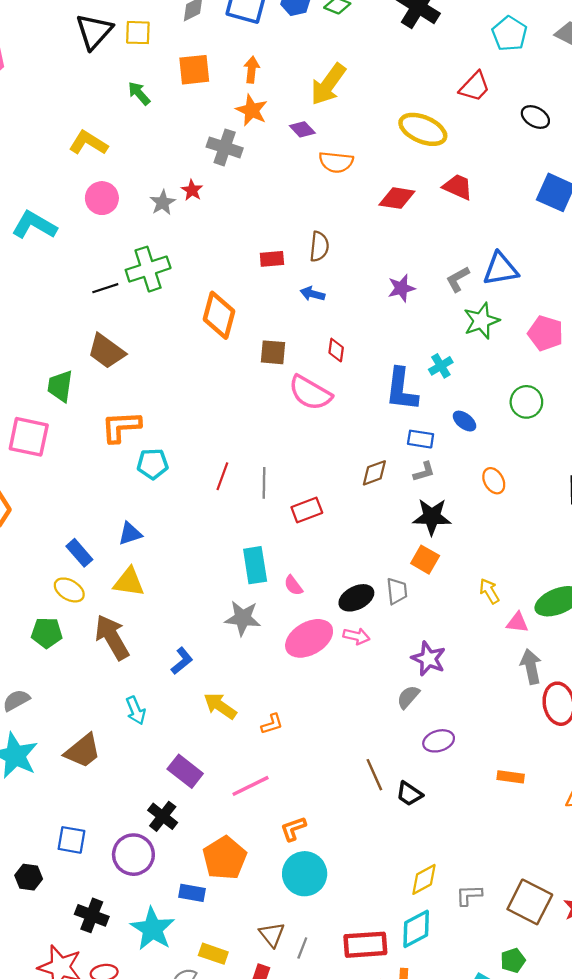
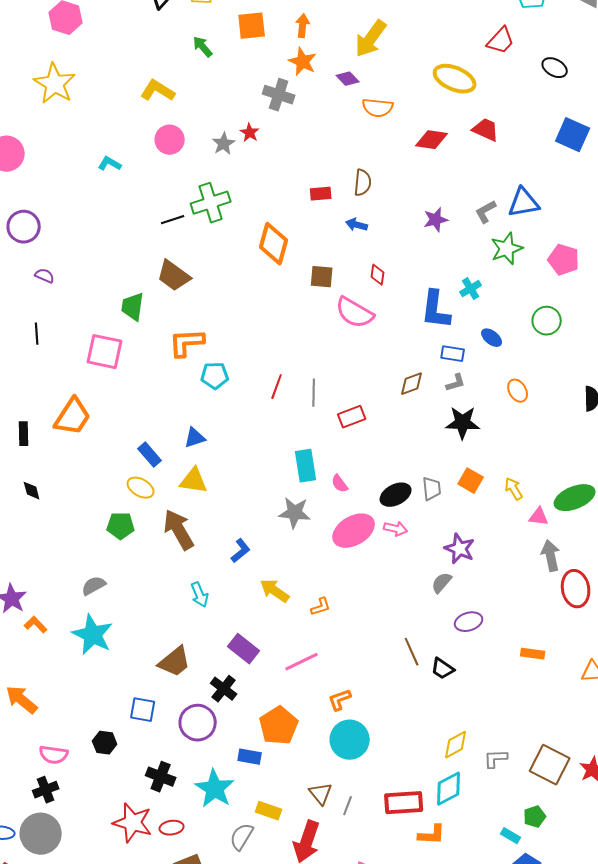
cyan L-shape: (34, 225) -> (110, 164), size x0.6
orange square: (425, 560) -> (471, 481), moved
brown trapezoid: (83, 751) -> (175, 662), moved

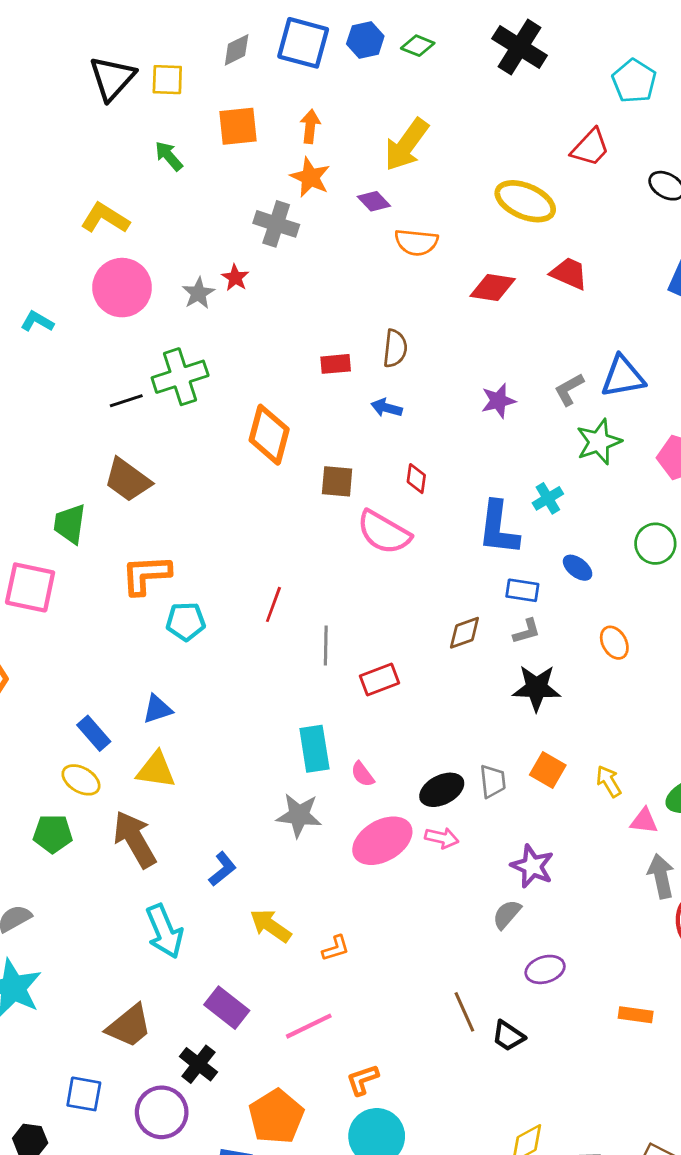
pink circle: (170, 140) -> (122, 288), size x1.4
red line: (277, 387) -> (273, 604), moved
cyan arrow: (200, 595) -> (164, 931), size x1.5

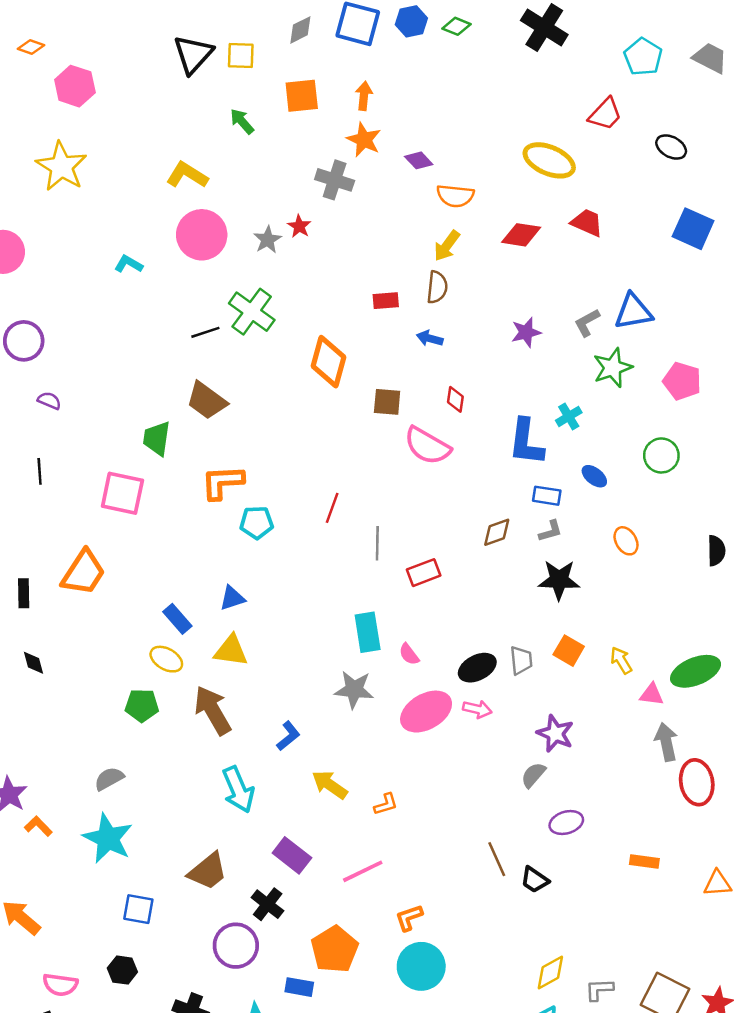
yellow arrow: (406, 145) -> (447, 246), moved, size x0.7
green cross: (180, 377) -> (252, 312), turned -36
blue square: (84, 1094) -> (138, 909), moved

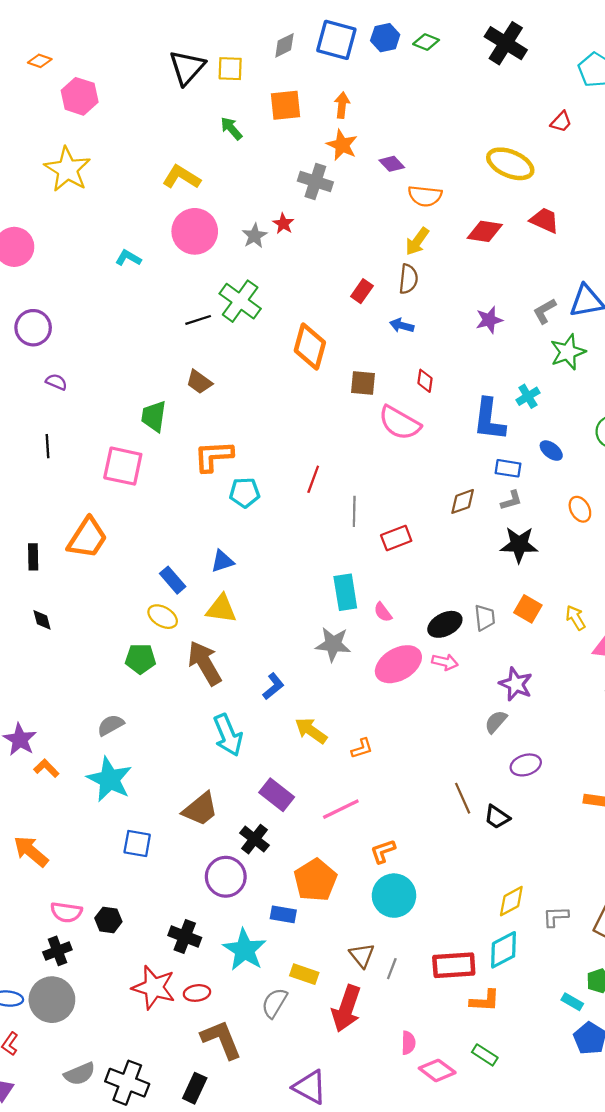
red trapezoid: (605, 114) -> (561, 122), size x0.7
red rectangle: (386, 301) -> (362, 291), turned -50
brown trapezoid: (207, 401) -> (199, 382), size x0.7
black hexagon: (122, 970) -> (108, 920), moved

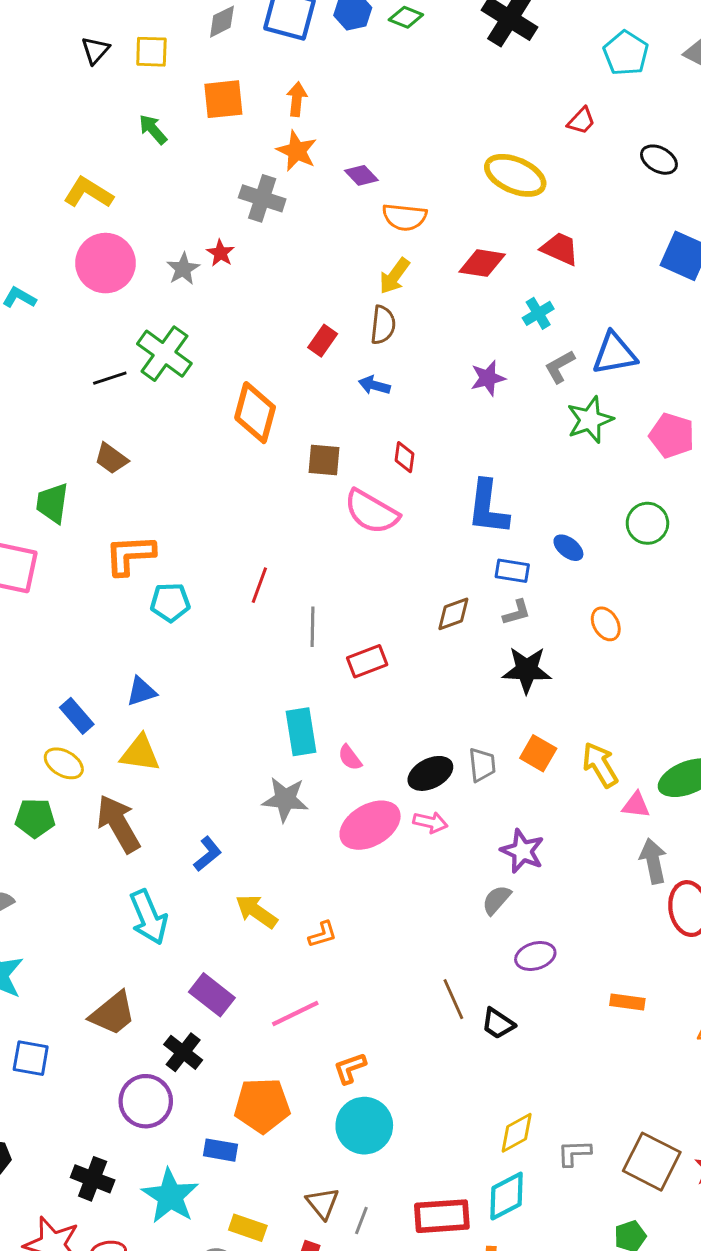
black triangle: (187, 68) -> (95, 50), size x0.6
cyan cross: (528, 396) -> (538, 313), moved
yellow arrow: (576, 618) -> (600, 765), size x1.4
orange pentagon: (315, 880) -> (262, 1106), turned 30

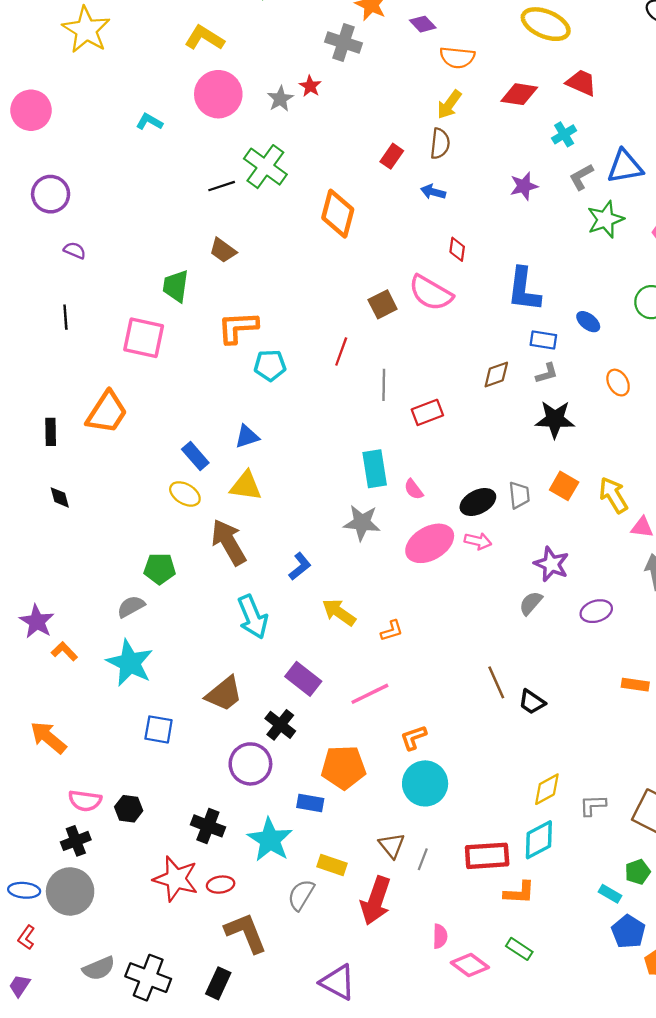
brown square: (324, 460) -> (383, 304), moved, turned -32
green pentagon: (35, 818) -> (160, 569), moved
purple ellipse: (535, 956) -> (596, 611), moved

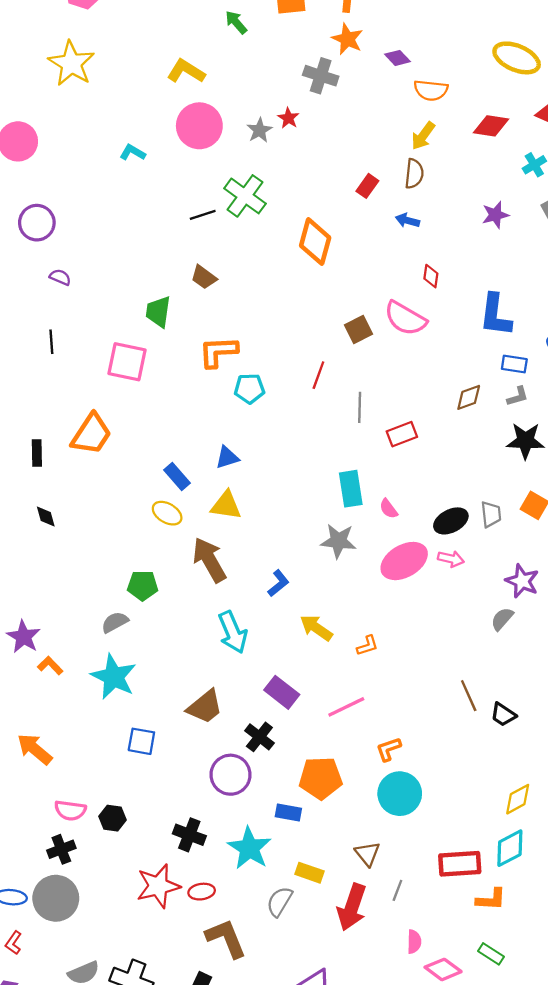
gray line: (423, 859) -> (397, 890), moved
red star: (176, 879) -> (158, 886), turned -30

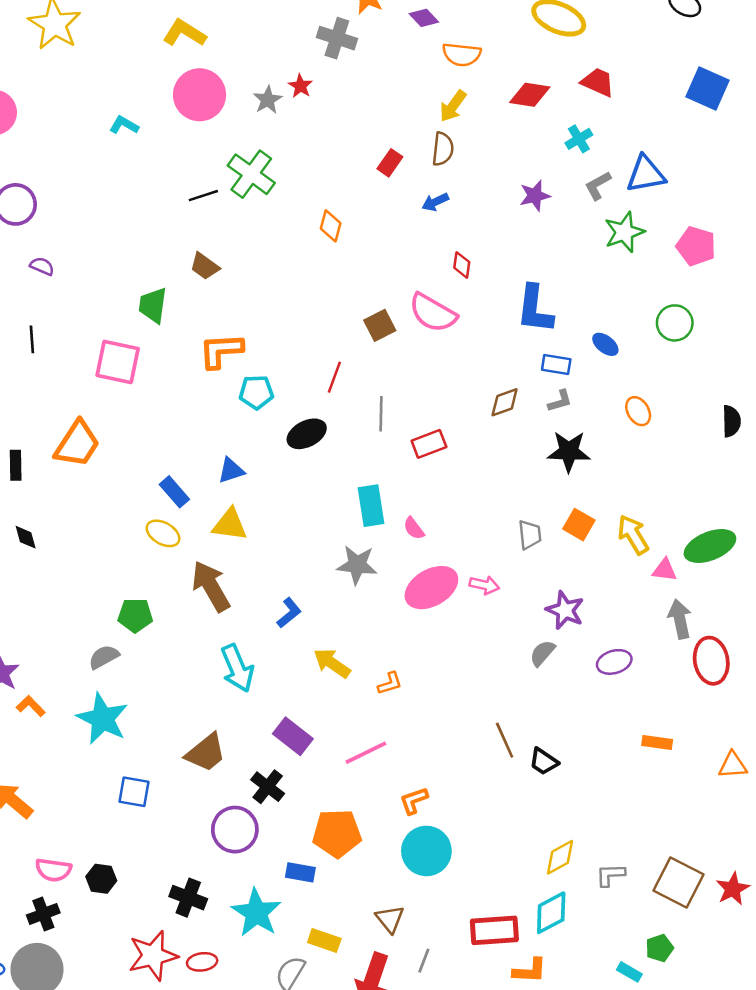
blue arrow: (407, 220) -> (435, 202), turned -40
orange diamond: (315, 242) -> (331, 226), size x0.6
black ellipse: (451, 521) -> (307, 434), moved

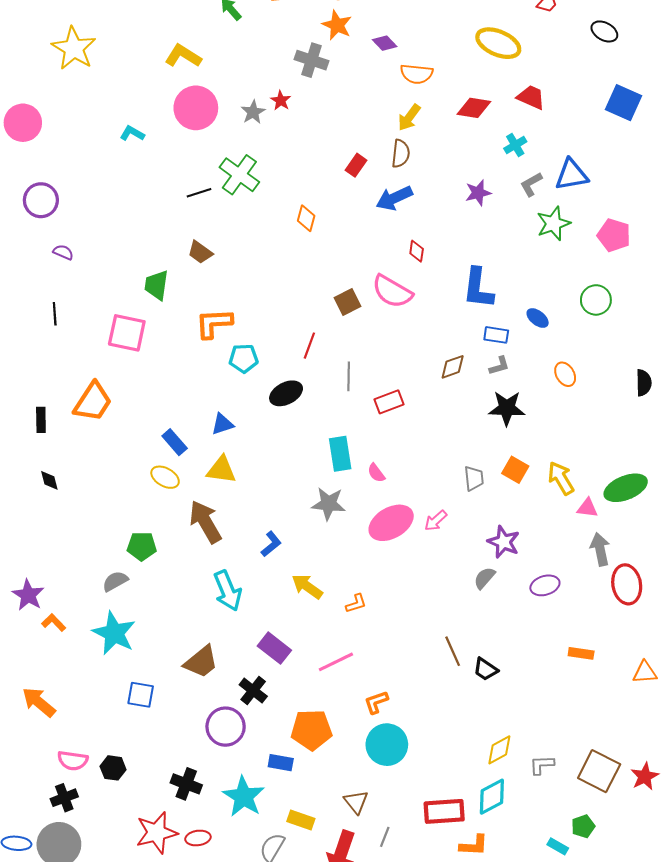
blue arrow: (435, 202) -> (394, 198), size x1.6
pink arrow: (484, 585) -> (436, 521), turned 125

